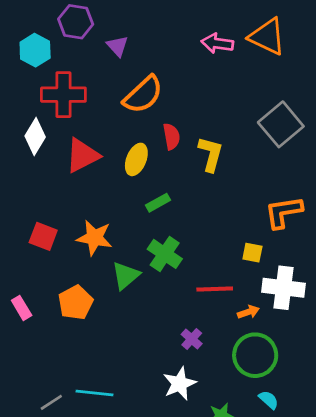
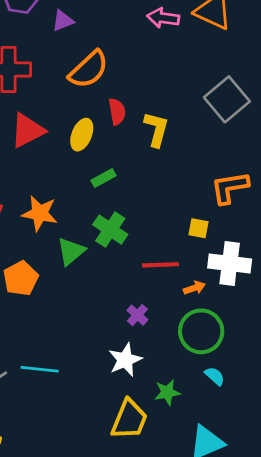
purple triangle: (117, 46) -> (63, 21), turned 50

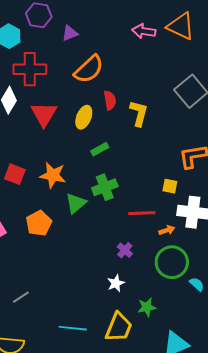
red triangle: (27, 131) -> (44, 114), turned -32
green cross: (110, 230) -> (105, 187), turned 35
white star: (125, 360) -> (116, 283), size x0.7
cyan line: (40, 369) -> (73, 328), moved
cyan semicircle: (215, 376) -> (197, 284), moved

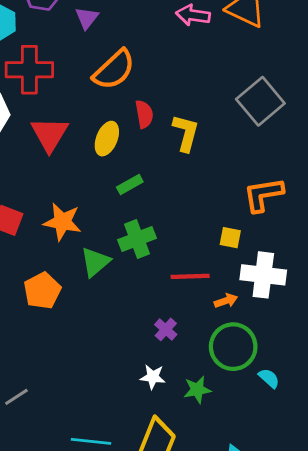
purple triangle: (70, 33) -> (87, 18), turned -30
white star: (116, 283) -> (153, 377), turned 30
green star: (147, 307) -> (197, 390), moved

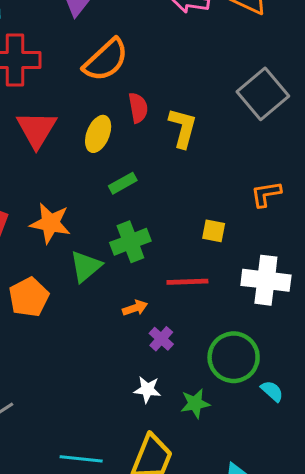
orange L-shape: (263, 195) -> (266, 194), size x0.7
yellow square: (230, 238) -> (214, 231), moved
orange arrow: (226, 301) -> (135, 308), moved

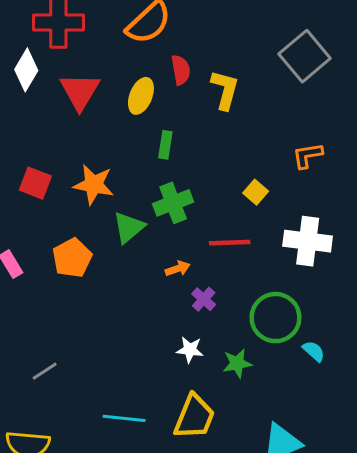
green rectangle: (123, 183) -> (165, 145), turned -52
yellow square: (214, 231) -> (256, 192), turned 30

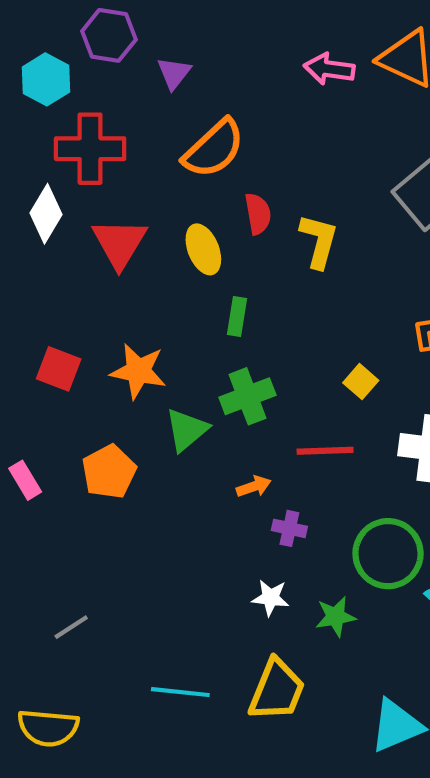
yellow ellipse: (141, 96) -> (203, 249), turned -44
purple cross: (204, 299) -> (289, 528), turned -30

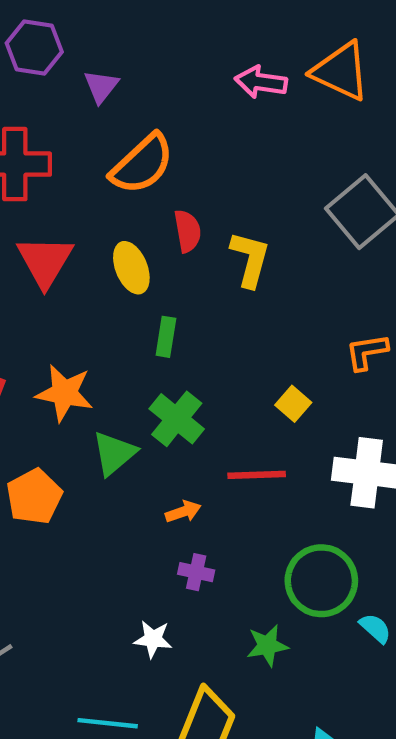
green cross: (247, 396) -> (177, 419), turned -30
purple cross: (289, 528) -> (196, 572), moved
white star: (271, 598) -> (153, 639), moved

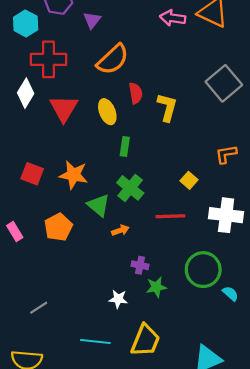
green triangle: (114, 453) -> (99, 205), turned -40
orange arrow: (183, 512) -> (120, 230), moved
green star: (267, 646) -> (156, 287), moved

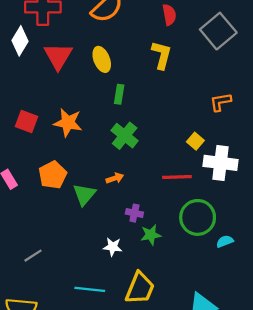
red semicircle: (136, 93) -> (169, 15), moved
yellow square: (189, 180) -> (195, 141), moved
green triangle: (99, 205) -> (84, 195), moved, turned 30
red line: (170, 216) -> (177, 177), moved
cyan semicircle: (230, 294) -> (225, 241), turned -63

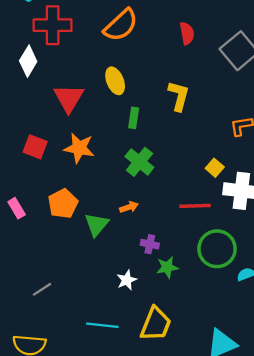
yellow L-shape: (162, 55) -> (179, 96), moved
red triangle: (58, 56) -> (69, 98), moved
white star: (113, 247) -> (127, 280), turned -30

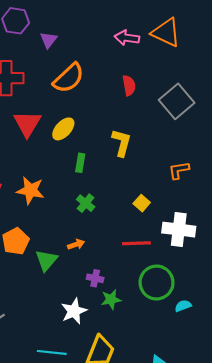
yellow ellipse: (115, 81) -> (63, 129), turned 65
red triangle: (69, 98) -> (27, 124), moved
green cross: (139, 162) -> (86, 203), size x0.7
yellow square: (215, 168) -> (142, 203), moved
white star: (127, 280) -> (74, 311), size x1.4

